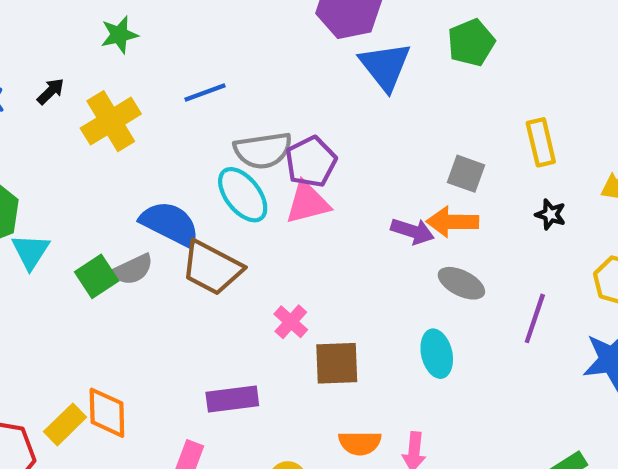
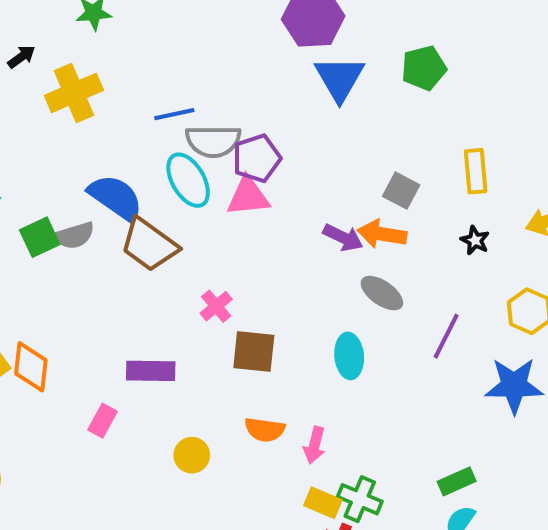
blue line: (205, 93) -> (174, 114), moved

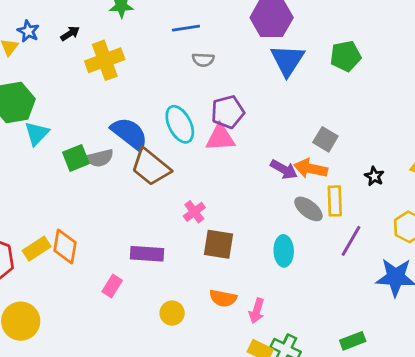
blue line: (174, 114) -> (186, 28), moved
gray semicircle: (213, 141) -> (203, 60), moved, size x0.6
yellow rectangle: (476, 171) -> (335, 201), moved

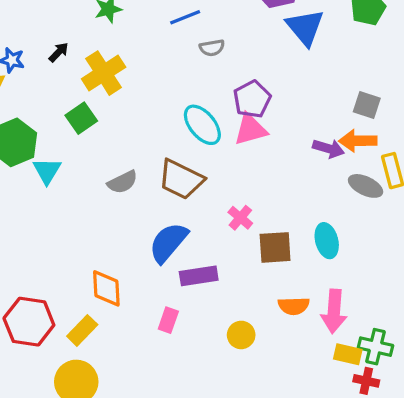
blue semicircle: (129, 134) -> (168, 242), moved, turned -75
green square: (76, 158) -> (81, 118), moved
yellow rectangle: (37, 249) -> (82, 330), moved
cyan ellipse: (284, 251) -> (327, 241), moved
pink arrow: (257, 311) -> (334, 311), size x1.5

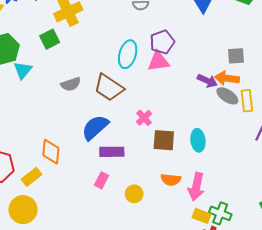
gray square: (367, 105) -> (236, 56), turned -30
cyan ellipse: (202, 125) -> (128, 54), turned 48
gray ellipse: (366, 186) -> (227, 96), moved
pink rectangle: (168, 320) -> (102, 180), moved

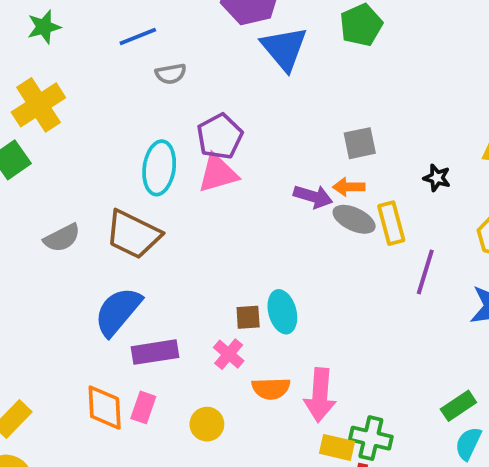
orange arrow: (227, 78) -> (349, 187), size x0.7
pink cross: (144, 118) -> (229, 354), moved
brown square: (164, 140) -> (248, 317), size x0.6
cyan ellipse: (198, 140) -> (282, 312), moved
orange diamond: (51, 152) -> (105, 408), moved

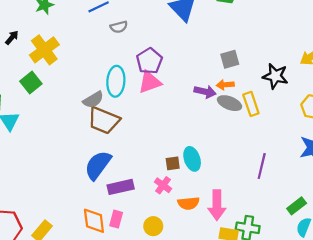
black star: (437, 178) -> (275, 76), size x1.6
gray semicircle: (62, 238) -> (93, 100), moved
purple line: (425, 272) -> (262, 166), moved

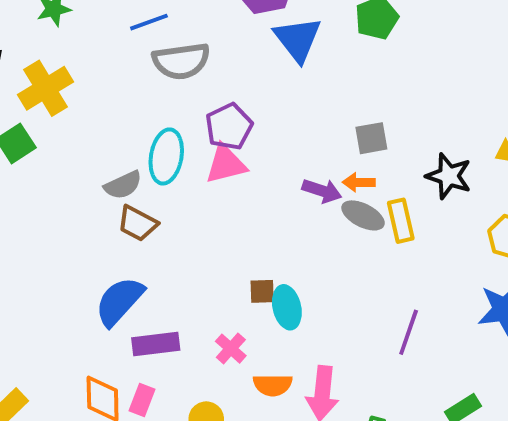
gray semicircle: (119, 27) -> (181, 61), size x1.8
brown trapezoid: (104, 120) -> (138, 223), size x0.7
brown square: (173, 163) -> (262, 291), moved

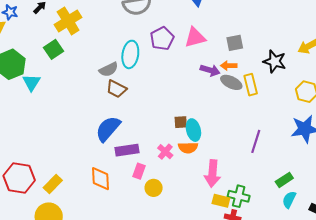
pink triangle: (226, 164) -> (195, 37), moved
orange semicircle: (273, 385) -> (188, 148), moved
pink rectangle: (142, 400) -> (139, 171), moved

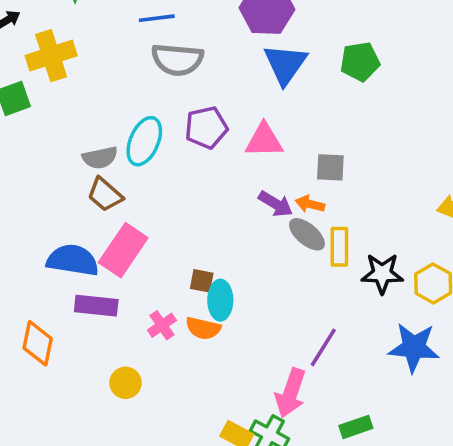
black star: (275, 61) -> (382, 274), moved, turned -30
blue semicircle: (108, 129) -> (73, 260), turned 44
pink rectangle: (139, 171) -> (123, 250), moved, size x1.8
pink arrow: (212, 173) -> (291, 393), moved

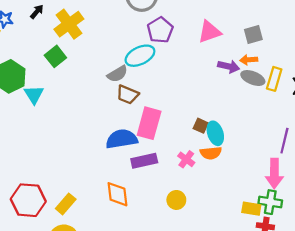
purple pentagon: (206, 128) -> (160, 30), moved
cyan ellipse: (144, 141) -> (140, 56), turned 60
yellow rectangle: (339, 247) -> (274, 79), turned 35
brown square: (202, 281) -> (201, 126), turned 32

